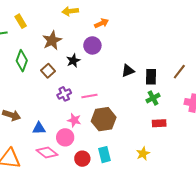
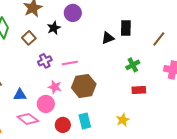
black rectangle: (151, 77) -> (126, 28), moved

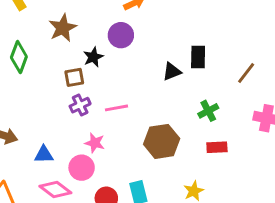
brown square: (29, 38) -> (74, 77), moved, turned 32
brown hexagon: (84, 86) -> (162, 141), moved

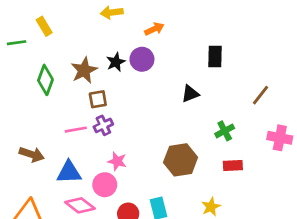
brown star: (63, 28) -> (84, 70), moved
black star: (93, 57) -> (116, 62), moved
black rectangle: (198, 57) -> (215, 57), moved
pink line: (117, 108) -> (76, 130), moved
blue triangle: (44, 155) -> (69, 172), size x1.4

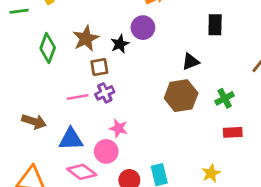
black star: (116, 62) -> (120, 44), moved
brown hexagon: (181, 160) -> (181, 96), moved

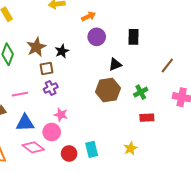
purple circle: (143, 28) -> (97, 37), moved
pink line: (78, 97) -> (20, 94), moved

